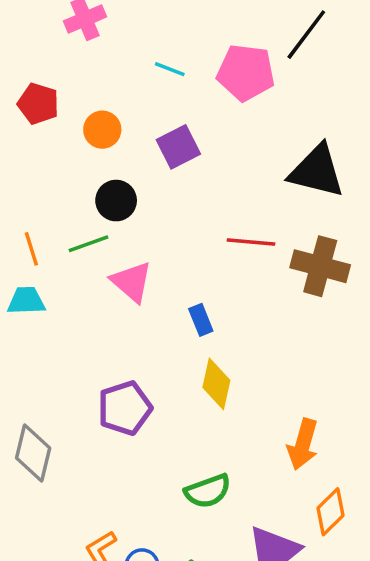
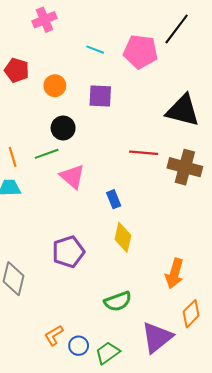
purple square: (178, 147) -> (100, 96), turned 30

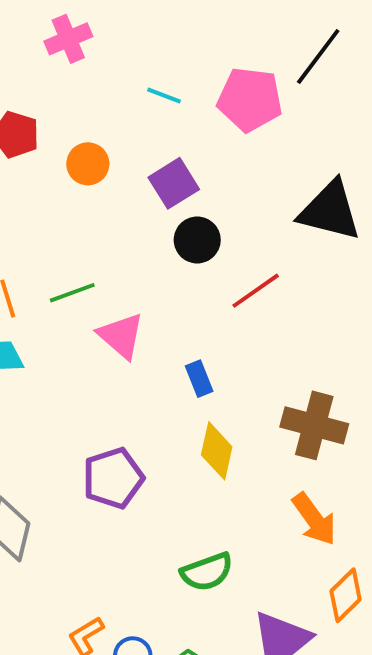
purple square: (100, 96) -> (174, 183), turned -35
black circle: (63, 128) -> (197, 240), moved
red line: (144, 153) -> (256, 291), turned -40
brown cross: (185, 167) -> (314, 425), moved
orange arrow: (175, 273) -> (314, 519), turned -52

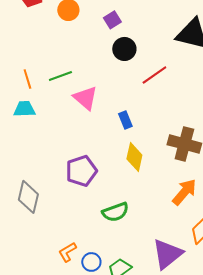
purple square: (174, 183) -> (112, 20), size x0.7
orange arrow: (314, 519) -> (184, 192), turned -104
green semicircle: (207, 572) -> (115, 212), moved

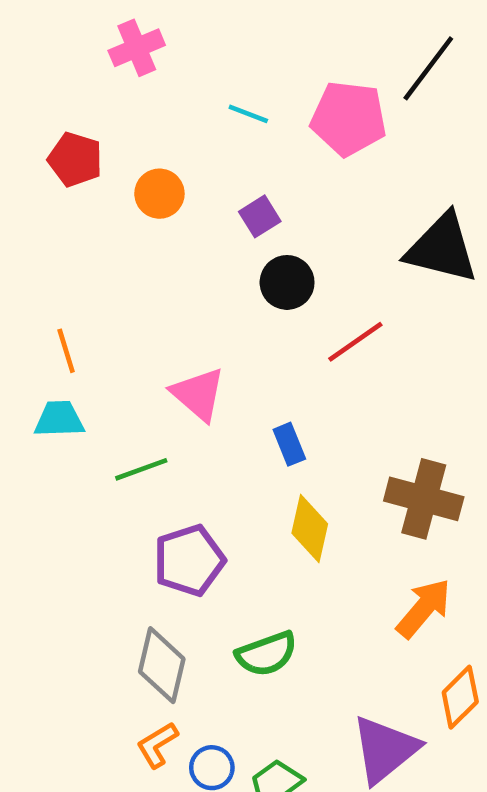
green line: (60, 76) -> (141, 469), moved
gray diamond: (28, 197) -> (162, 665), moved

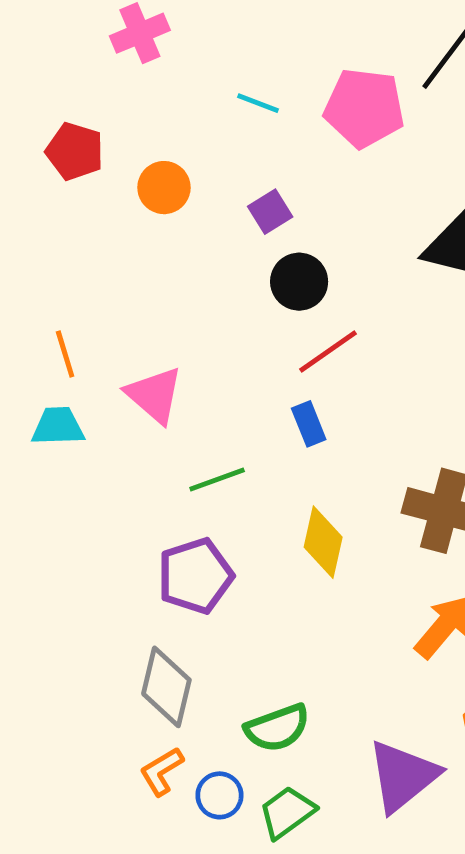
red line: (355, 342) -> (328, 352), moved
pink triangle: (198, 394) -> (154, 395), moved
blue rectangle: (289, 444) -> (309, 424), moved
green line: (141, 469) -> (217, 479), moved
green semicircle: (267, 654) -> (277, 728), moved

